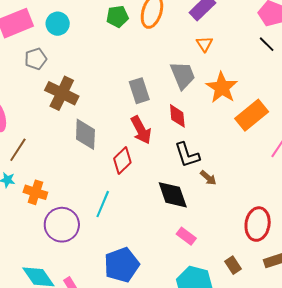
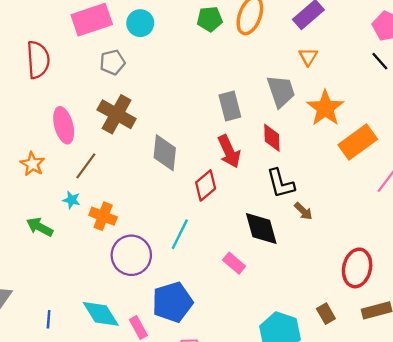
brown cross: (62, 93) -> (117, 114), moved
pink rectangle: (186, 236) -> (234, 263), moved
blue pentagon: (122, 265) -> (172, 302), moved

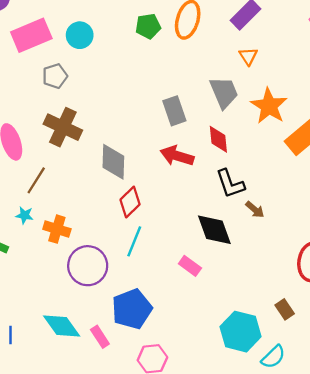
red arrow: (229, 151) -> (177, 156), turned 136
red diamond: (206, 185) -> (130, 202), moved

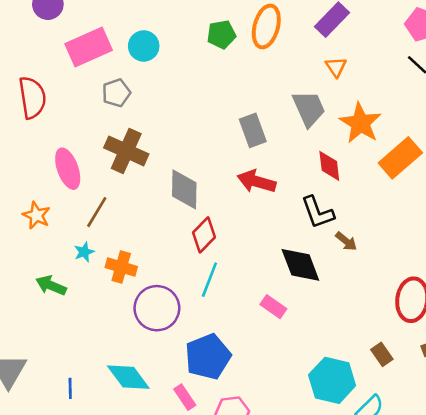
red diamond: (218, 139) -> (329, 166), moved
cyan star: (25, 215) -> (84, 252), turned -30
pink rectangle: (100, 337) -> (185, 397), moved

